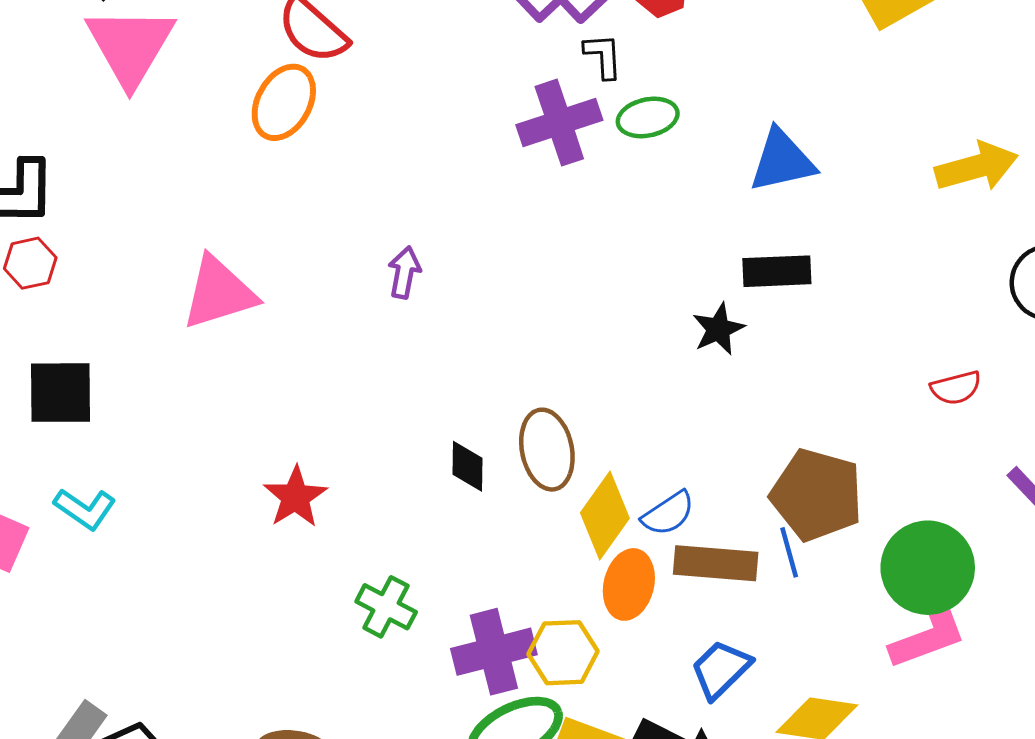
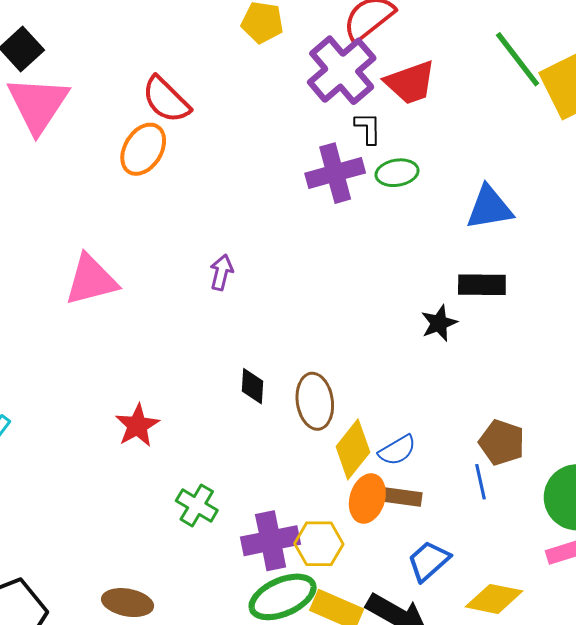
black diamond: (468, 466) -> (253, 386), moved
brown pentagon: (817, 495) -> (502, 442), size x0.7
brown rectangle: (716, 563) -> (401, 497), moved, size x0.7

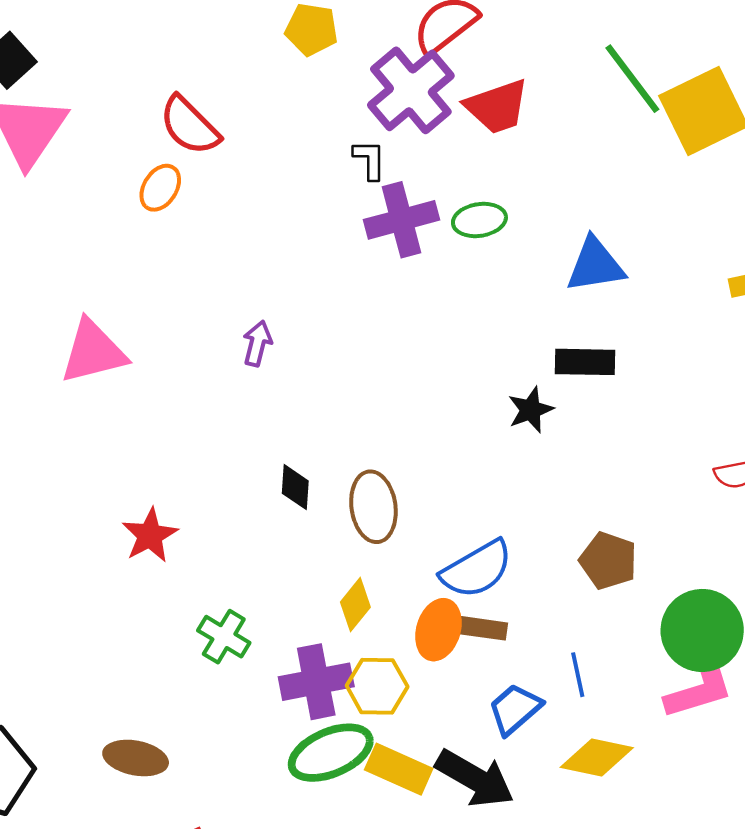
black L-shape: (368, 128) -> (370, 160), moved
orange ellipse: (143, 149) -> (160, 188), size x0.7
yellow diamond: (353, 449) -> (355, 605), moved, size x0.7
blue semicircle: (397, 450) -> (477, 569), size x1.5
blue line: (481, 482) -> (578, 675), moved

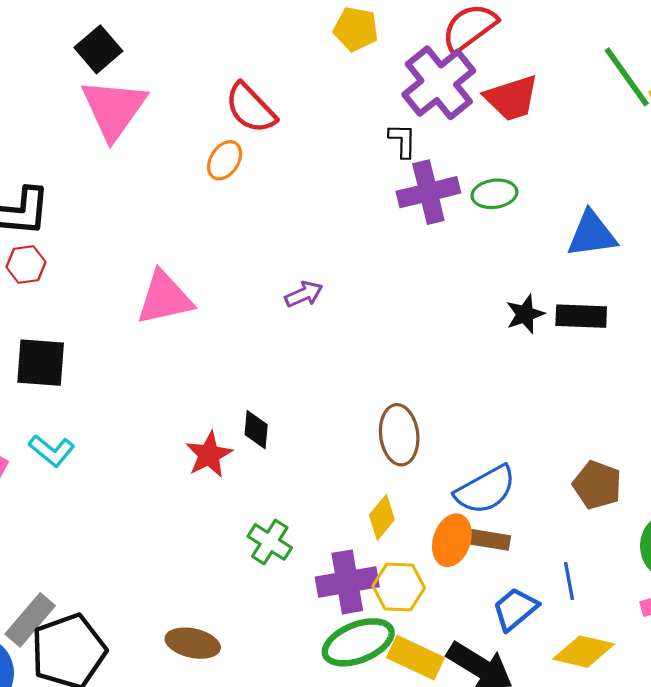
purple arrow: (257, 343) -> (304, 294), turned 51
black star: (531, 410) -> (525, 314), moved
black diamond: (295, 487) -> (256, 430), moved

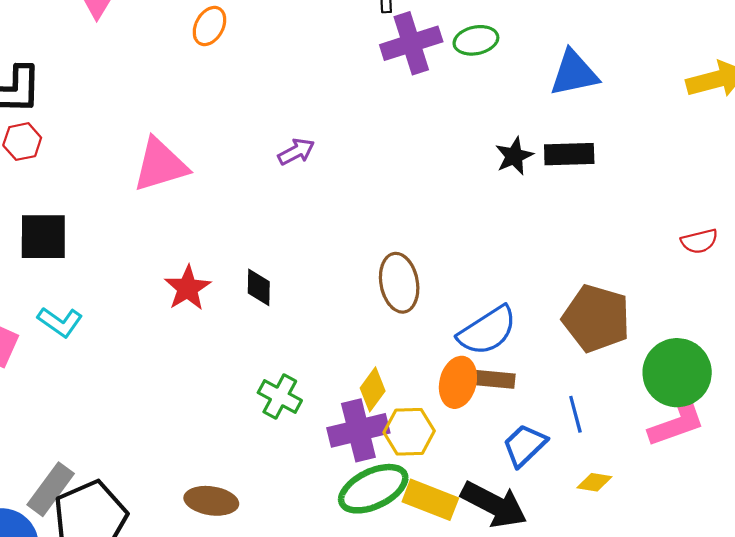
red star: (209, 455) -> (188, 288), moved
brown pentagon: (597, 485) -> (596, 318), size x1.4
yellow diamond: (382, 517) -> (373, 389), moved
yellow diamond: (584, 652) -> (594, 482), size x0.6

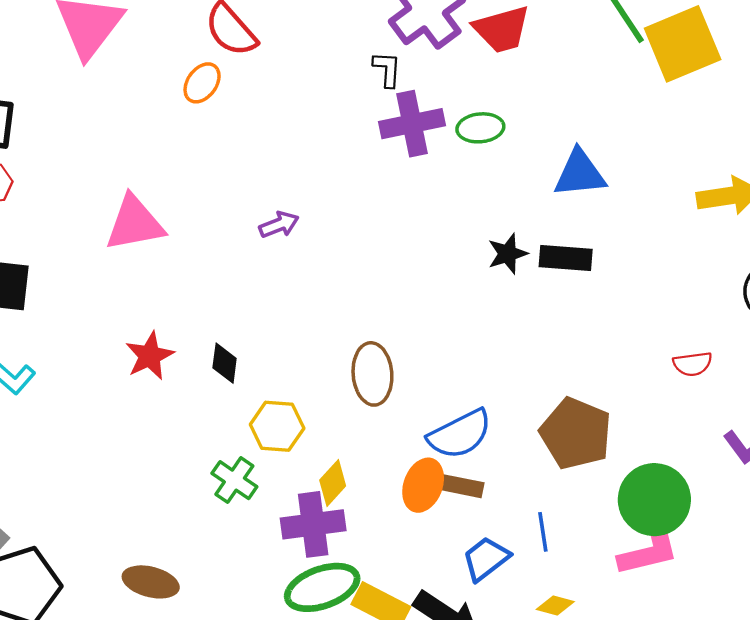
yellow hexagon: (409, 432) -> (277, 426), moved

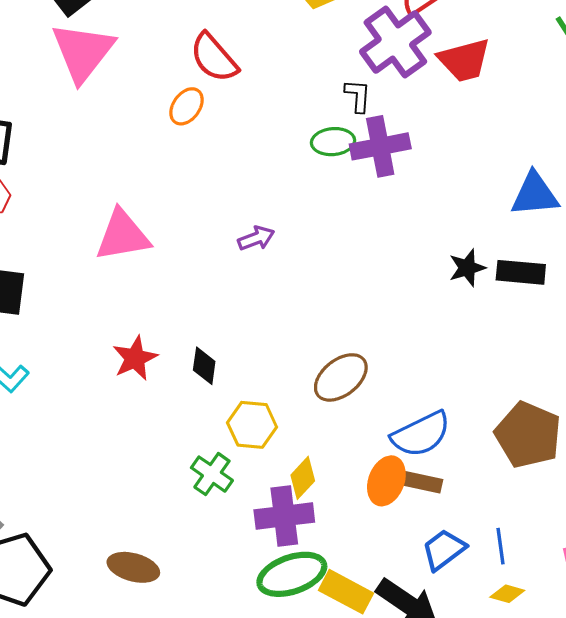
green ellipse: (480, 128) -> (333, 142), moved
brown ellipse: (372, 374) -> (341, 377), turned 56
blue line: (543, 532) -> (501, 546), moved

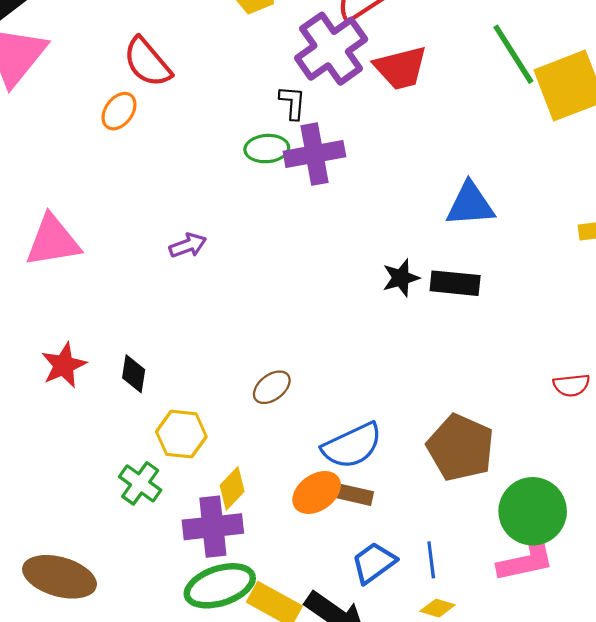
brown ellipse: (341, 377) -> (272, 387), size x0.7
orange ellipse: (386, 481) -> (317, 492), turned 33
brown ellipse: (133, 567) -> (60, 577), size x1.4

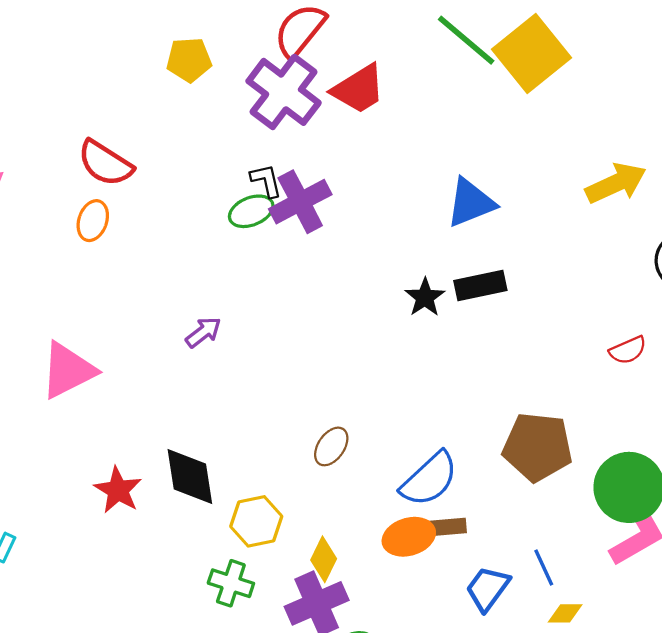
black L-shape: (292, 103) -> (266, 181), moved
black diamond: (134, 374) -> (190, 477), size x1.6
orange ellipse: (317, 492) -> (409, 537), turned 36

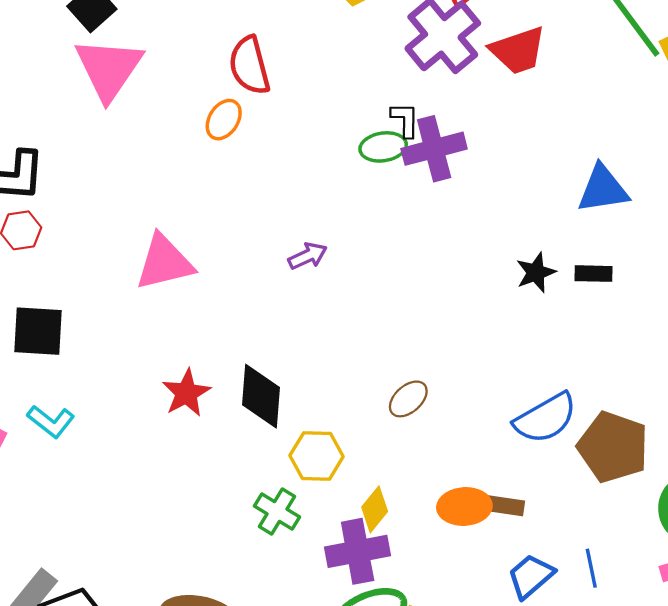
red semicircle: (105, 163) -> (249, 65), turned 30
black rectangle: (480, 286) -> (594, 274), size x0.7
blue semicircle: (429, 479) -> (545, 418), moved

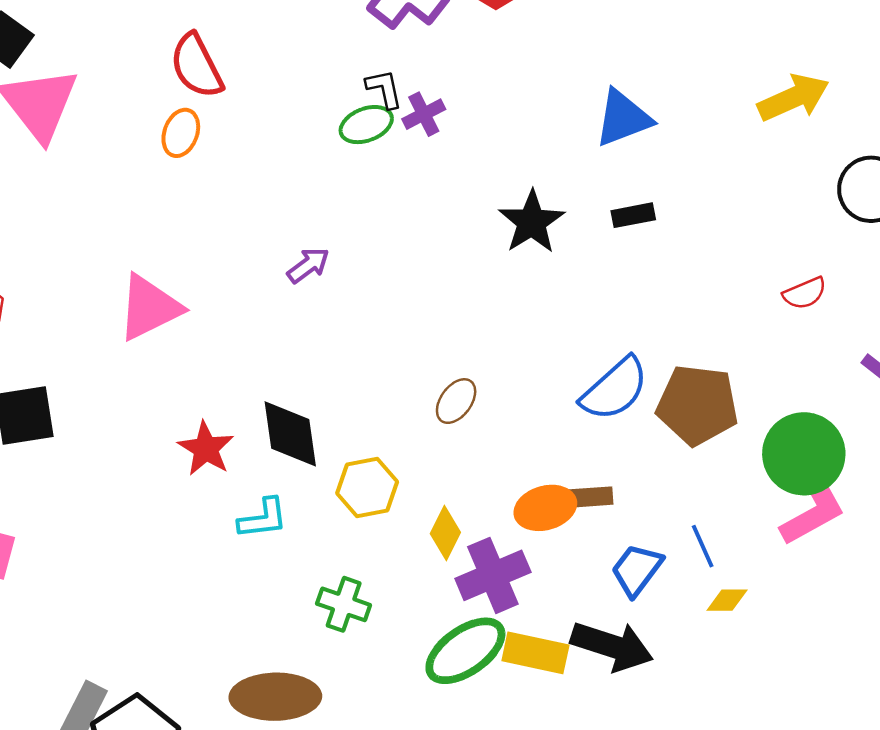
purple cross: (434, 149) -> (424, 114), size x0.6
black star: (536, 272) -> (532, 222), moved, size x1.4
cyan L-shape: (51, 421) -> (263, 518), moved, turned -33
green cross: (277, 512) -> (344, 604), moved
purple cross: (358, 551) -> (493, 575), moved

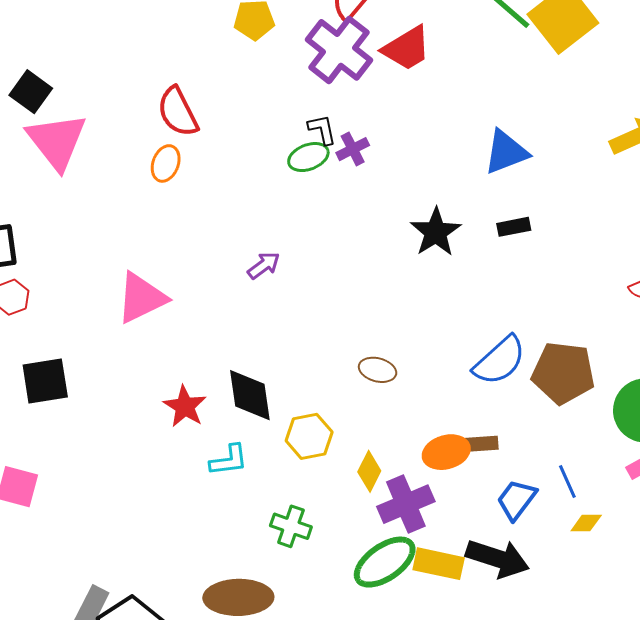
brown ellipse: (456, 401) -> (378, 370), turned 69

